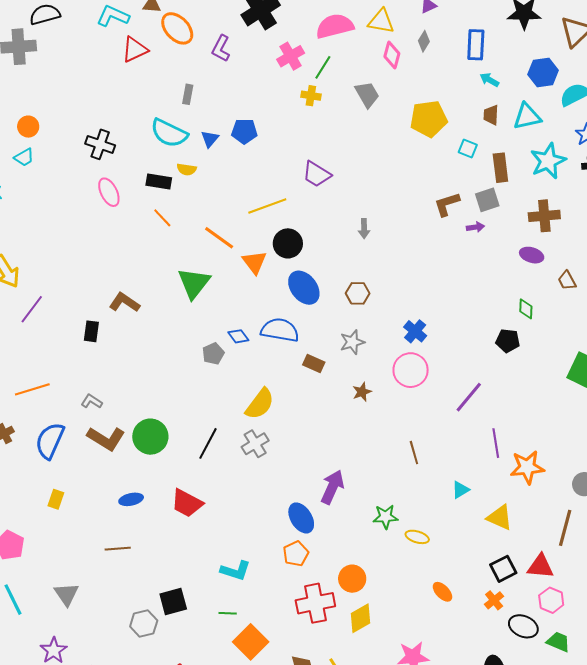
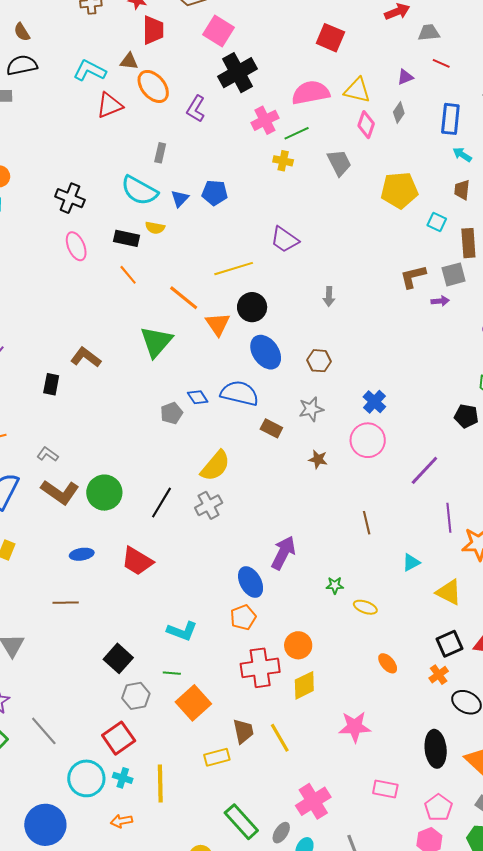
green line: (323, 67) -> (297, 133), turned 30
brown star: (362, 392) -> (318, 459), turned 30
green star: (385, 517) -> (335, 585), size x0.7
black square: (173, 601) -> (118, 658), turned -36
gray hexagon: (144, 624) -> (136, 696), moved

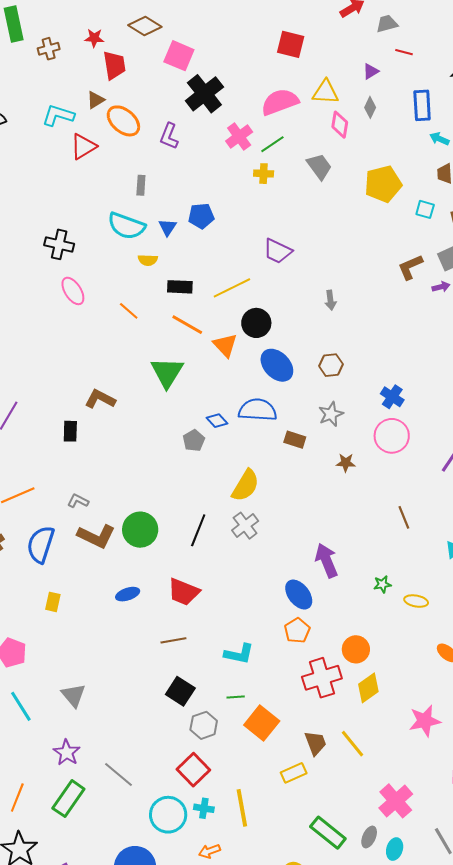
brown triangle: (129, 61) -> (96, 100), turned -30
black rectangle: (126, 238) -> (180, 287), moved
purple arrow: (283, 553) -> (326, 560), turned -40
brown line: (66, 603) -> (173, 640), moved

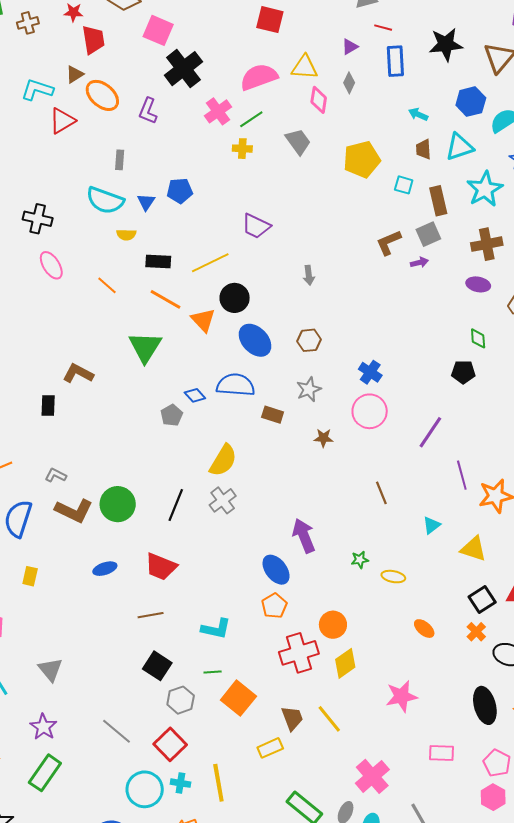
blue rectangle: (422, 105) -> (395, 61), moved
gray line: (119, 775) -> (117, 731), moved

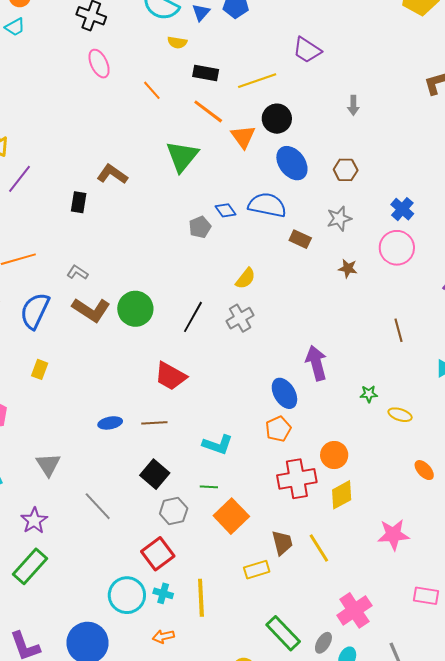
yellow semicircle: (223, 460) -> (246, 278), size x0.7
blue ellipse: (105, 569) -> (110, 423), moved
gray line: (117, 731) -> (98, 506), moved

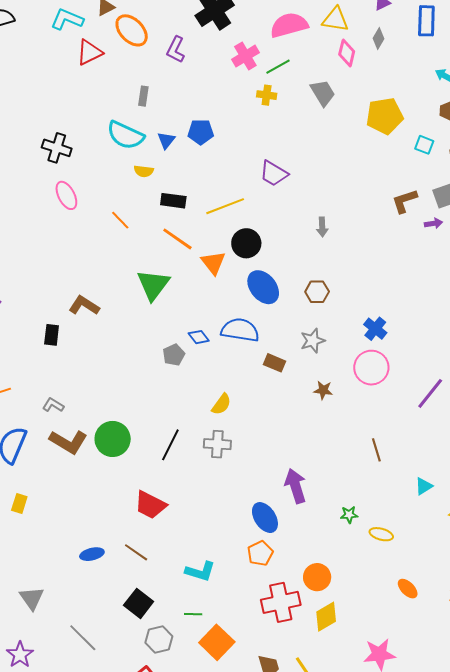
gray cross: (240, 318) -> (217, 444), turned 36
brown line: (154, 423) -> (136, 552), turned 40

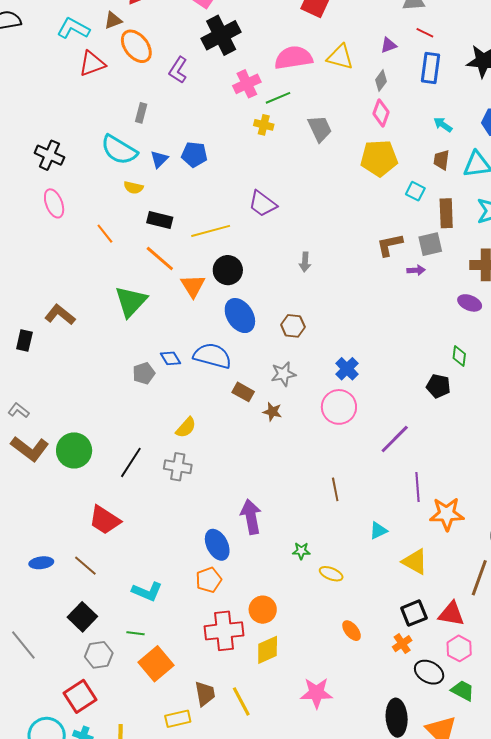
pink diamond: (347, 53) -> (381, 113), moved
brown star: (323, 390) -> (272, 412), moved

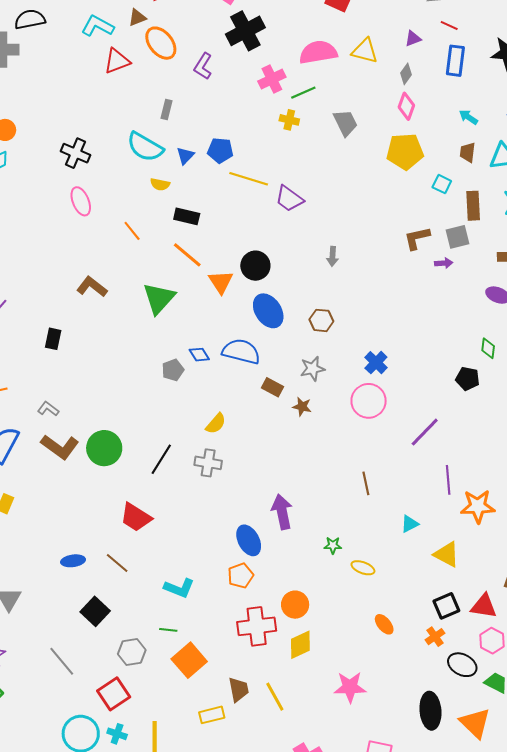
yellow line: (211, 231) -> (249, 179), moved, turned 33
brown L-shape: (60, 315) -> (92, 287), moved
black square: (82, 617) -> (95, 611), moved
gray line: (23, 645) -> (62, 661), moved

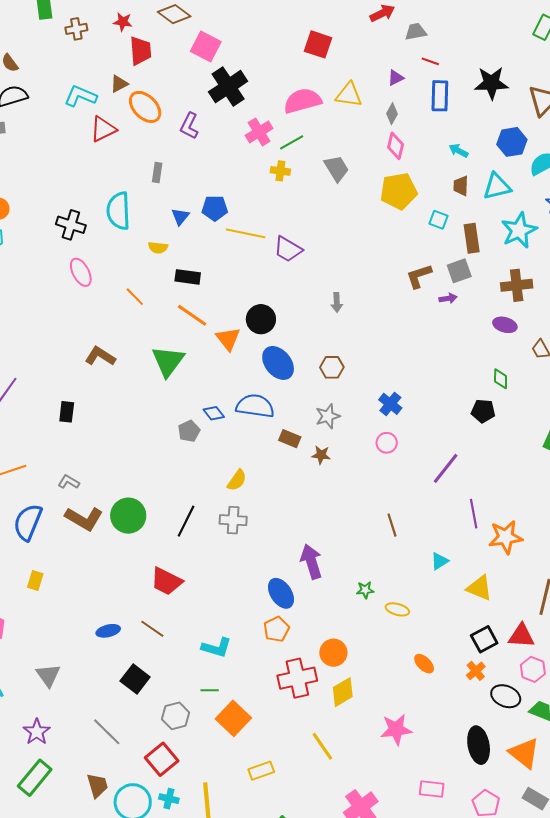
cyan semicircle: (145, 147) -> (119, 211), moved, turned 63
pink circle: (369, 401) -> (387, 443), size x0.6
brown trapezoid: (239, 689) -> (97, 785), moved

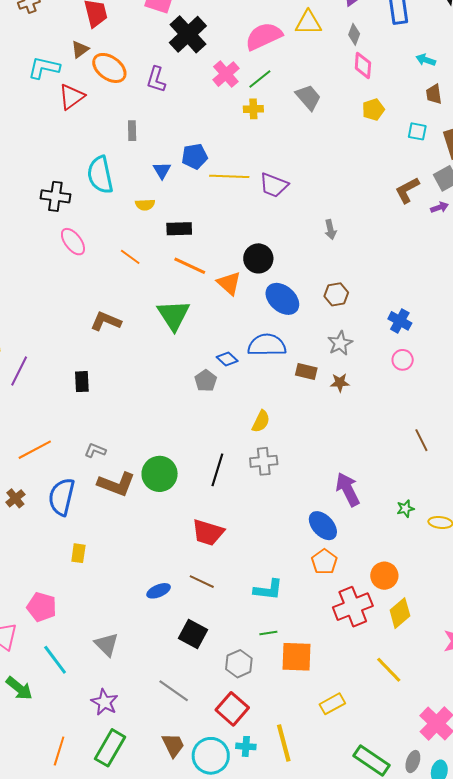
yellow pentagon: (399, 191) -> (373, 110), size x0.6
orange square: (233, 718) -> (296, 657), turned -32

